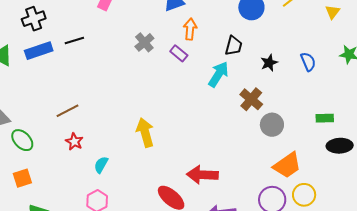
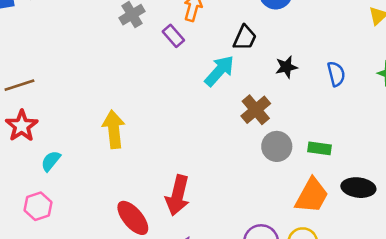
green rectangle: (325, 118) -> (319, 148), moved
red star: (74, 142) -> (22, 126), size x1.4
orange trapezoid: (287, 165) -> (312, 196), moved, turned -36
red arrow: (202, 175) -> (178, 195), turned -88

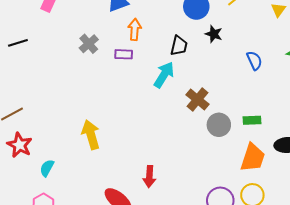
purple rectangle: (173, 36) -> (124, 54), turned -36
black star: (286, 67) -> (214, 34), moved, turned -30
red arrow: (178, 195) -> (149, 177), size x0.7

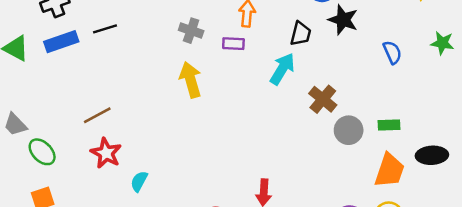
black star: (214, 34) -> (343, 20), size x1.4
gray cross: (89, 44) -> (191, 31), turned -30
yellow arrow: (91, 135) -> (191, 80), moved

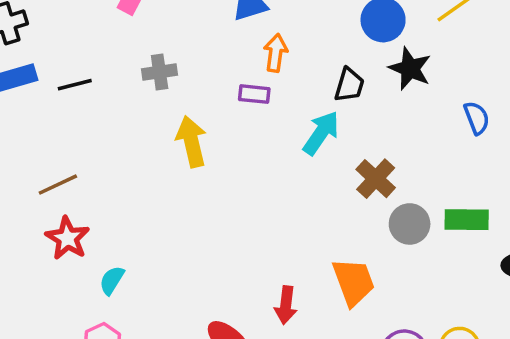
black line: (105, 29) -> (75, 85), moved
gray cross: (191, 31) -> (160, 72), moved, turned -30
green rectangle: (389, 125) -> (467, 220), size x1.4
orange trapezoid: (389, 170) -> (353, 282), moved, turned -42

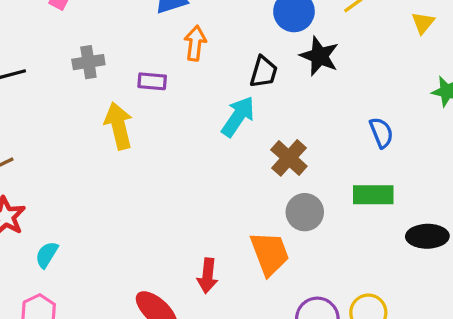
purple rectangle: (254, 94) -> (152, 81), moved
blue semicircle: (477, 118) -> (381, 133), moved
gray circle: (410, 224) -> (305, 212), moved

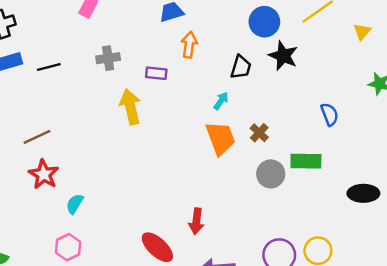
cyan arrow: (238, 116) -> (221, 101), size x0.6
brown cross: (289, 158) -> (259, 133), size x0.7
green rectangle: (373, 195) -> (306, 161), moved
orange trapezoid: (270, 253) -> (220, 138), moved

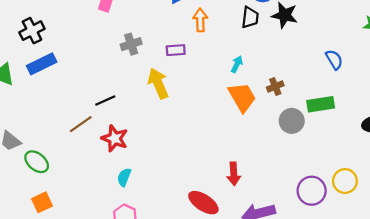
black line: (49, 67) -> (105, 101), moved
black trapezoid: (241, 67) -> (250, 17), moved
brown cross: (259, 133) -> (275, 86), turned 35
red star: (44, 174) -> (115, 138), moved

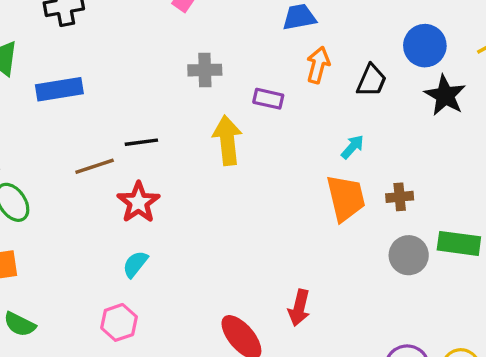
black trapezoid: (250, 17) -> (371, 81), moved
blue rectangle: (42, 64) -> (59, 89), moved

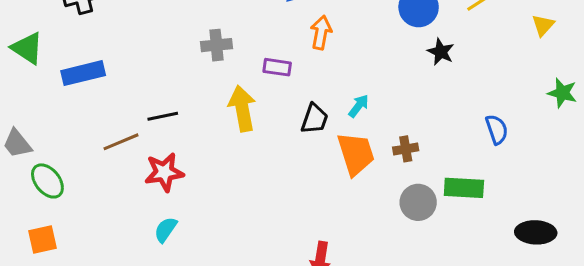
black trapezoid: (371, 81) -> (314, 119), moved
black star: (445, 95) -> (441, 52), size x0.7
red star: (138, 202) -> (164, 172), turned 30

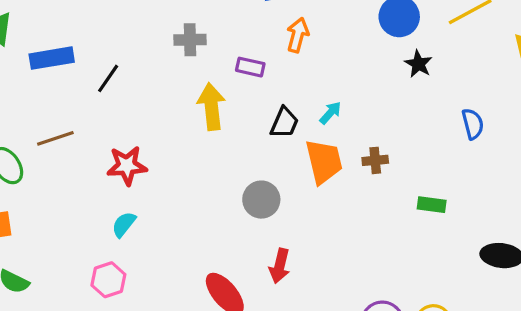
black line: (163, 116) -> (108, 78), moved, turned -48
blue semicircle: (497, 129) -> (473, 124), moved
brown line: (121, 142) -> (55, 138), moved
green rectangle: (464, 188) -> (432, 205), size x0.7
gray circle: (418, 202) -> (261, 200), moved

